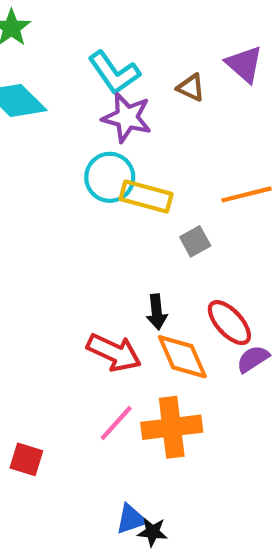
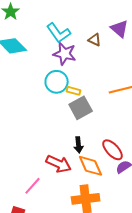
yellow rectangle: (146, 197) -> (74, 91), size x0.6
gray square: (195, 241) -> (81, 108), moved, size x1.6
pink line: (116, 423) -> (33, 186), moved

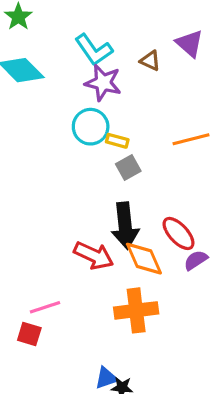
gray square: (81, 108) -> (128, 168), size x0.7
black arrow: (79, 145) -> (125, 226), size x1.8
pink line: (33, 186) -> (45, 307), moved, turned 30

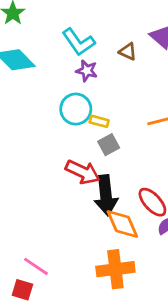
purple star: (103, 83) -> (87, 71), size x0.7
red arrow: (94, 255) -> (83, 172), moved
pink line: (45, 307) -> (36, 266), turned 52

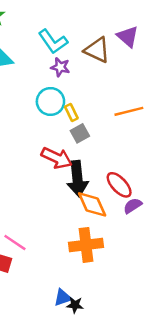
brown triangle: (128, 52) -> (97, 50), size x1.6
yellow rectangle: (99, 121) -> (71, 113), turned 49

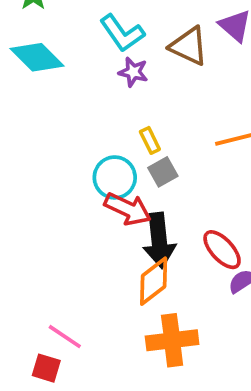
cyan circle: (50, 101) -> (115, 177), moved
orange diamond: (92, 204) -> (154, 281), moved, turned 76

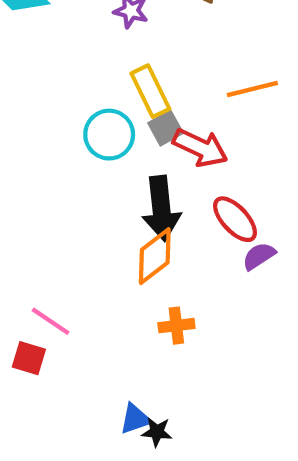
yellow rectangle: (150, 140) -> (150, 91), size x1.6
red arrow: (128, 209) -> (200, 148), moved
orange cross: (172, 340) -> (176, 326), size x0.6

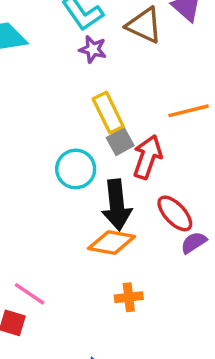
cyan circle: (109, 135) -> (76, 169), moved
red arrow: (200, 148) -> (148, 157), turned -96
orange diamond: (155, 256) -> (112, 243), turned 48

